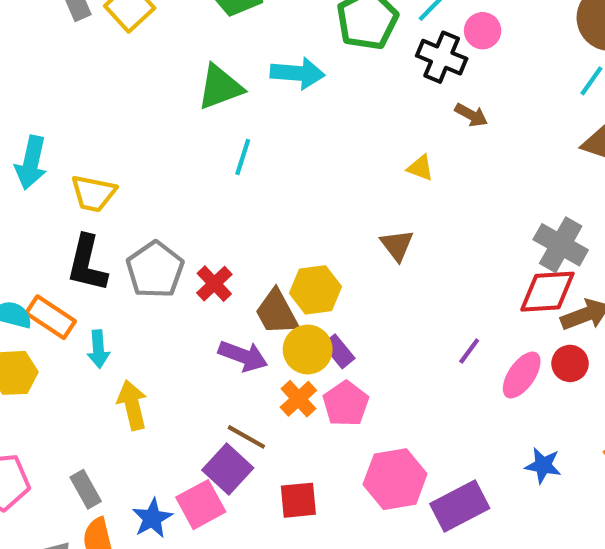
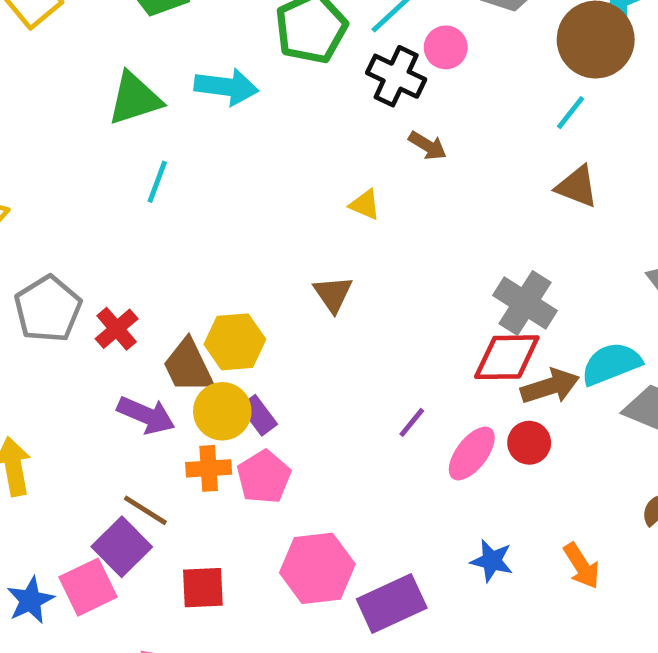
orange cross: (298, 399) -> (209, 468), turned 36

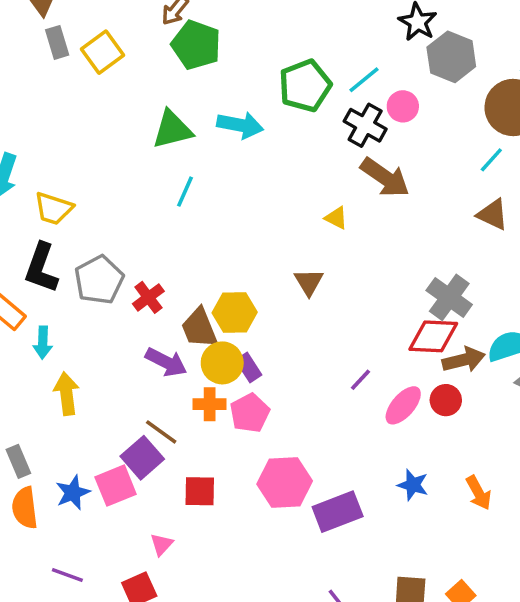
brown arrow: (428, 146) -> (385, 178), size x1.8

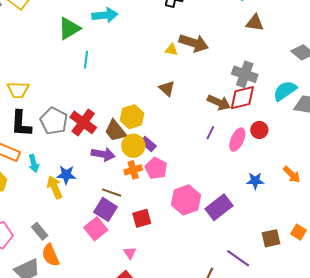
brown arrow: (385, 178) -> (194, 43), moved
red cross: (148, 297) -> (83, 122), size x1.5
brown arrow: (464, 360) -> (219, 102), moved, turned 55
blue star: (73, 493) -> (66, 175), moved, turned -30

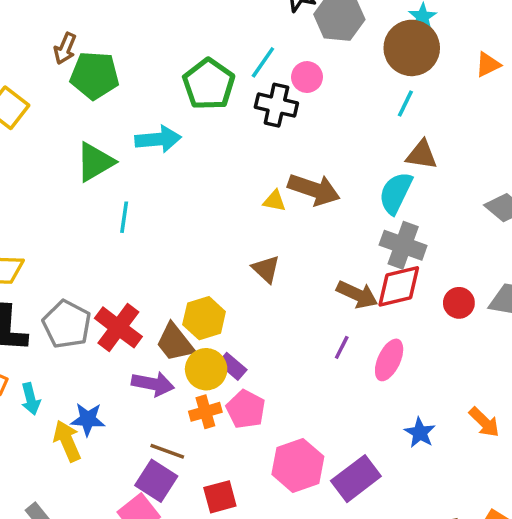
cyan semicircle: (285, 91) -> (396, 193), moved, turned -30
red circle: (259, 130) -> (459, 303), moved
blue star: (255, 181) -> (420, 433), turned 30

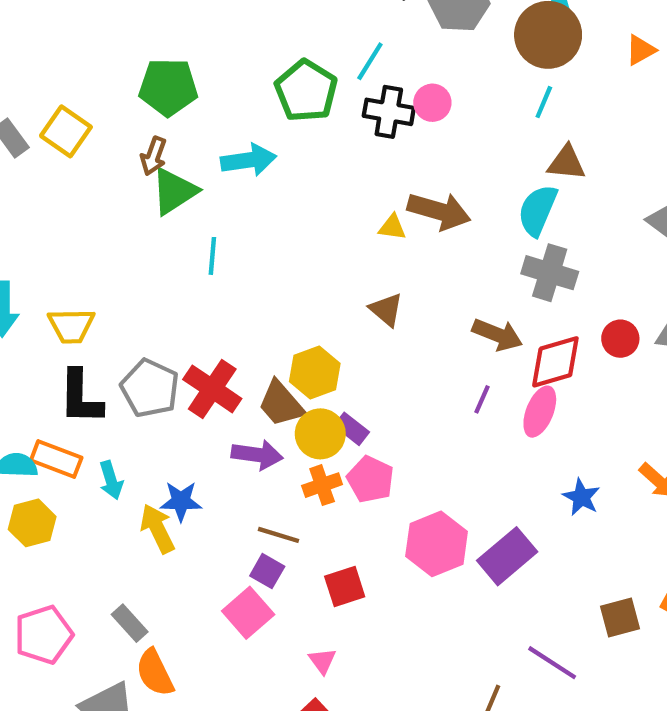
brown arrow: (65, 48) -> (153, 156), moved
pink circle: (307, 77) -> (432, 103), moved
red diamond: (399, 286) -> (555, 362), moved
purple square: (156, 481) -> (267, 571), size x0.7

